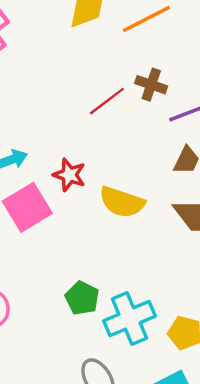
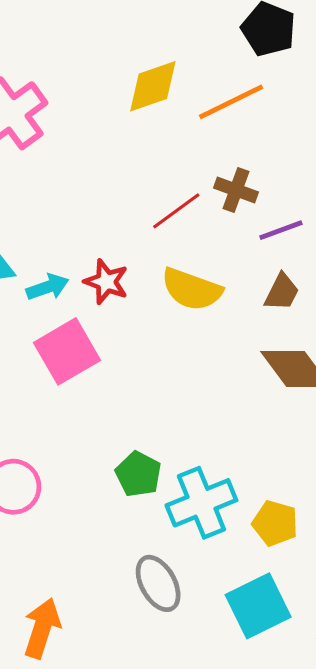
red star: (69, 175) -> (106, 282), moved
yellow semicircle: (122, 202) -> (192, 289), moved

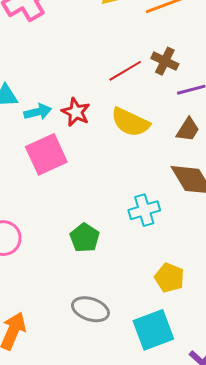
cyan cross: (201, 503) -> (144, 210), moved, size x0.7
gray ellipse: (158, 583) -> (90, 309), turned -48

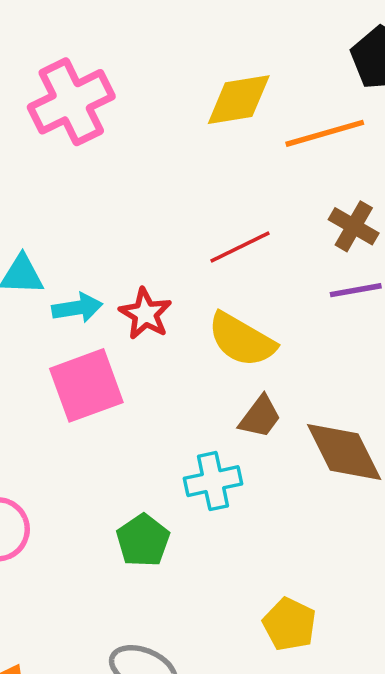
brown cross: (165, 61) -> (354, 226), moved
brown trapezoid: (188, 130) -> (260, 417), moved
cyan cross: (144, 210) -> (213, 481), moved

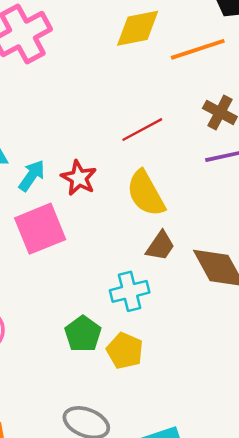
cyan arrow: (77, 308) -> (32, 176), turned -44
yellow semicircle: (242, 340) -> (146, 193), turned 33
yellow pentagon: (289, 624) -> (125, 351), moved

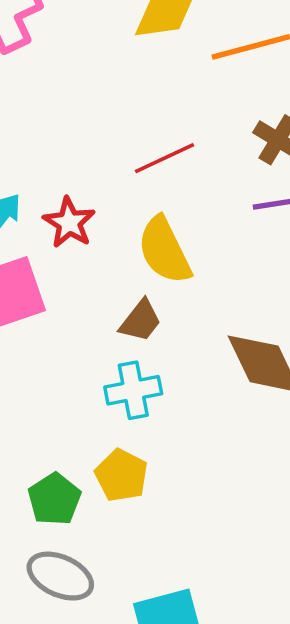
brown trapezoid: (160, 246) -> (141, 321), moved
green pentagon: (83, 334) -> (54, 499), moved

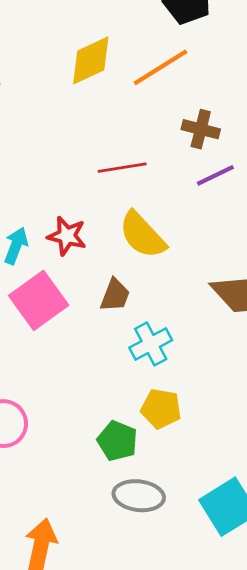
red line: (165, 158) -> (122, 168), turned 33
brown trapezoid: (141, 321) -> (115, 295), moved

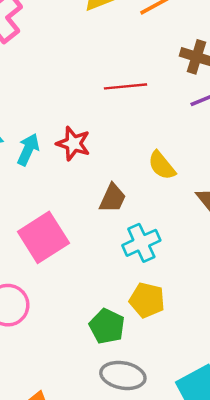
yellow semicircle: (142, 235) -> (162, 165), moved, size x0.7
pink square: (39, 300) -> (43, 237), moved

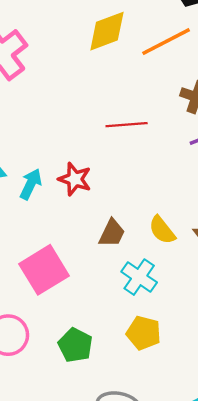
yellow semicircle: (162, 165) -> (162, 230), moved
cyan cross: (141, 243) -> (139, 277), turned -32
green pentagon: (107, 326) -> (75, 345), moved

